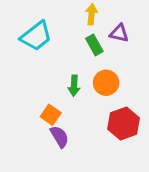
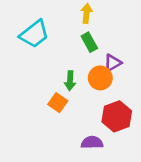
purple triangle: (119, 33) -> (113, 63), moved, turned -42
orange square: (51, 115) -> (58, 103), moved
purple semicircle: (59, 137) -> (92, 142), moved, turned -60

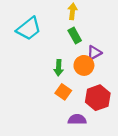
orange square: (58, 103) -> (63, 92), moved

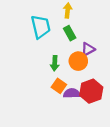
cyan trapezoid: (29, 29) -> (41, 27), moved, turned -65
purple semicircle: (77, 120) -> (72, 93), moved

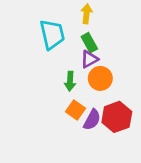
purple triangle: (88, 49) -> (89, 59), moved
purple semicircle: (72, 93) -> (92, 120), turned 119

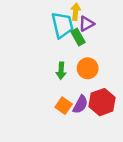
cyan trapezoid: (52, 34) -> (62, 25), moved
purple triangle: (89, 59) -> (86, 24), moved
orange square: (76, 110) -> (64, 106), moved

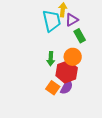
green rectangle: (78, 37) -> (80, 36), moved
red hexagon: (102, 102) -> (67, 72), moved

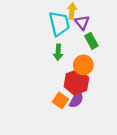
purple triangle: (72, 20) -> (82, 23), turned -40
green arrow: (51, 59) -> (58, 52), moved

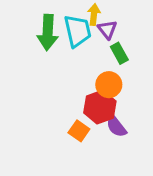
green arrow: (58, 52) -> (48, 32), moved, size x1.6
purple semicircle: (76, 99) -> (116, 126), moved, turned 114

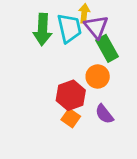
purple triangle: (107, 29) -> (96, 27), size x1.4
green rectangle: (119, 53) -> (107, 48), size x1.4
red hexagon: (100, 107) -> (71, 95), moved

